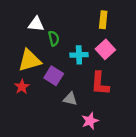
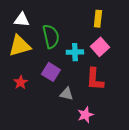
white triangle: (36, 24) -> (22, 20), moved
green semicircle: (54, 38) -> (51, 36), size x1.6
yellow triangle: (30, 60) -> (20, 46), moved

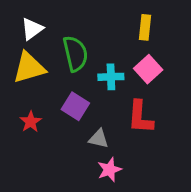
white triangle: (22, 20) -> (32, 29), turned -42
pink star: (85, 115) -> (109, 170), moved

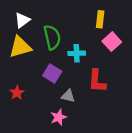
pink square: (148, 69) -> (112, 42), moved
red star: (31, 122) -> (17, 93), moved
pink star: (109, 170) -> (59, 117), moved

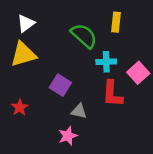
green semicircle: (52, 37) -> (84, 36), moved, turned -35
pink square: (112, 42) -> (138, 73), moved
cyan cross: (77, 53) -> (106, 62), moved

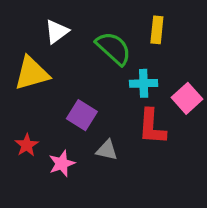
white triangle: (26, 23) -> (57, 32), moved
pink star: (68, 136) -> (62, 163), moved

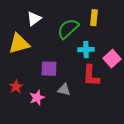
green semicircle: (114, 48) -> (68, 29), turned -85
purple square: (82, 115) -> (49, 69), turned -30

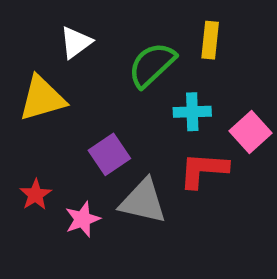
purple square: (49, 69) -> (109, 154), turned -36
red L-shape: (91, 76) -> (203, 170), turned 90
gray triangle: (64, 90) -> (143, 201), size x1.6

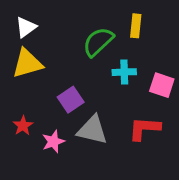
white triangle: (76, 42) -> (26, 27), moved
pink square: (250, 132) -> (162, 85), turned -30
red L-shape: (203, 170) -> (144, 129), moved

